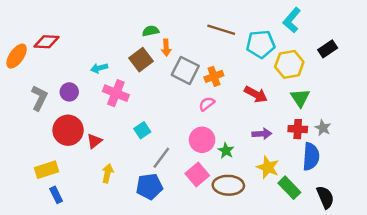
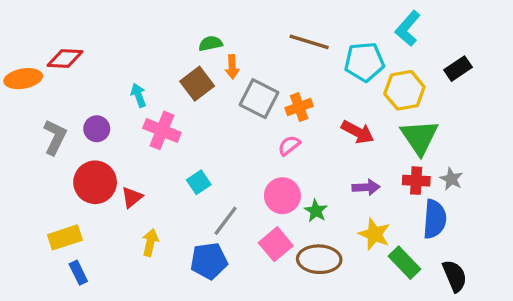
orange ellipse: (17, 56) -> (23, 79), turned 45
cyan arrow: (99, 68) -> (139, 95), turned 84
green triangle: (300, 98) -> (420, 137), size x1.4

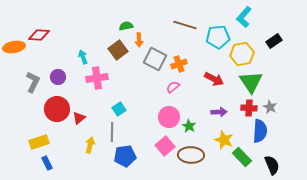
pink cross: (162, 130) -> (97, 78), turned -30
gray line: (226, 221) -> (112, 132), moved, turned -36

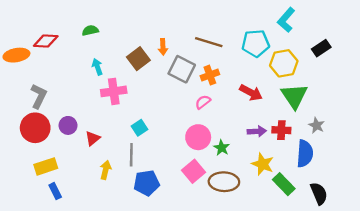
brown line: (185, 25) -> (209, 42), moved
green semicircle: (126, 26) -> (90, 30), moved
purple circle: (58, 77) -> (68, 125), moved
red cross: (249, 108) -> (281, 130), moved
red circle: (57, 109) -> (35, 128), moved

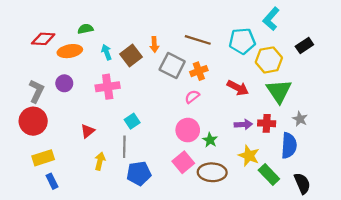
orange ellipse: (16, 55) -> (70, 51), moved
cyan arrow: (97, 67) -> (107, 52), moved
purple circle: (68, 125) -> (64, 83), moved

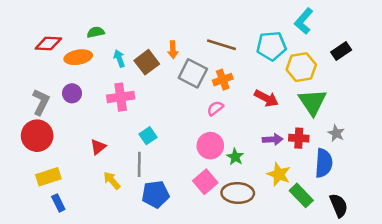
yellow arrow: (100, 161) -> (112, 181), turned -54

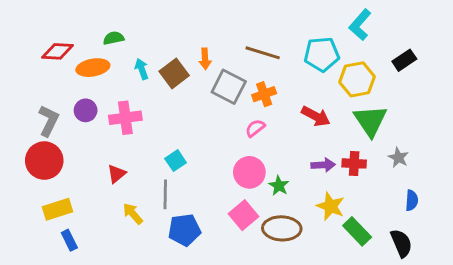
pink cross: (121, 97) -> (125, 118), moved
blue semicircle: (324, 163) -> (412, 200), moved, size x0.6

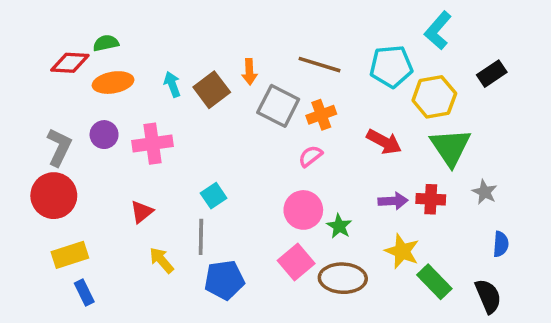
green semicircle: (114, 38) -> (106, 43), moved

